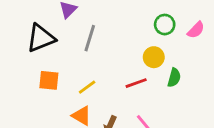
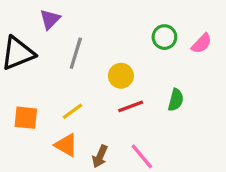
yellow circle: (154, 57) -> (121, 76), moved
orange square: (49, 80) -> (26, 118), moved

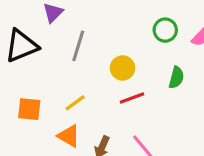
green semicircle: (176, 100) -> (176, 77), moved

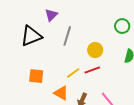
red line: (132, 98) -> (92, 70), moved
yellow line: (75, 103) -> (73, 73), moved

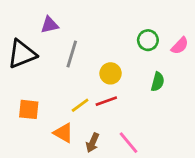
purple triangle: (51, 15) -> (50, 25), turned 32

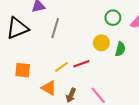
yellow circle: (111, 73) -> (101, 43), moved

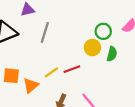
green circle: (113, 18) -> (103, 31), moved
orange triangle: (49, 88) -> (31, 85), moved, turned 49

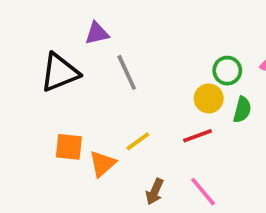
gray line: (45, 32) -> (127, 72), turned -42
red line: (72, 69) -> (197, 136), moved

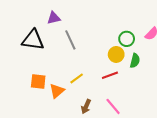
black triangle: (60, 72) -> (33, 40), turned 30

